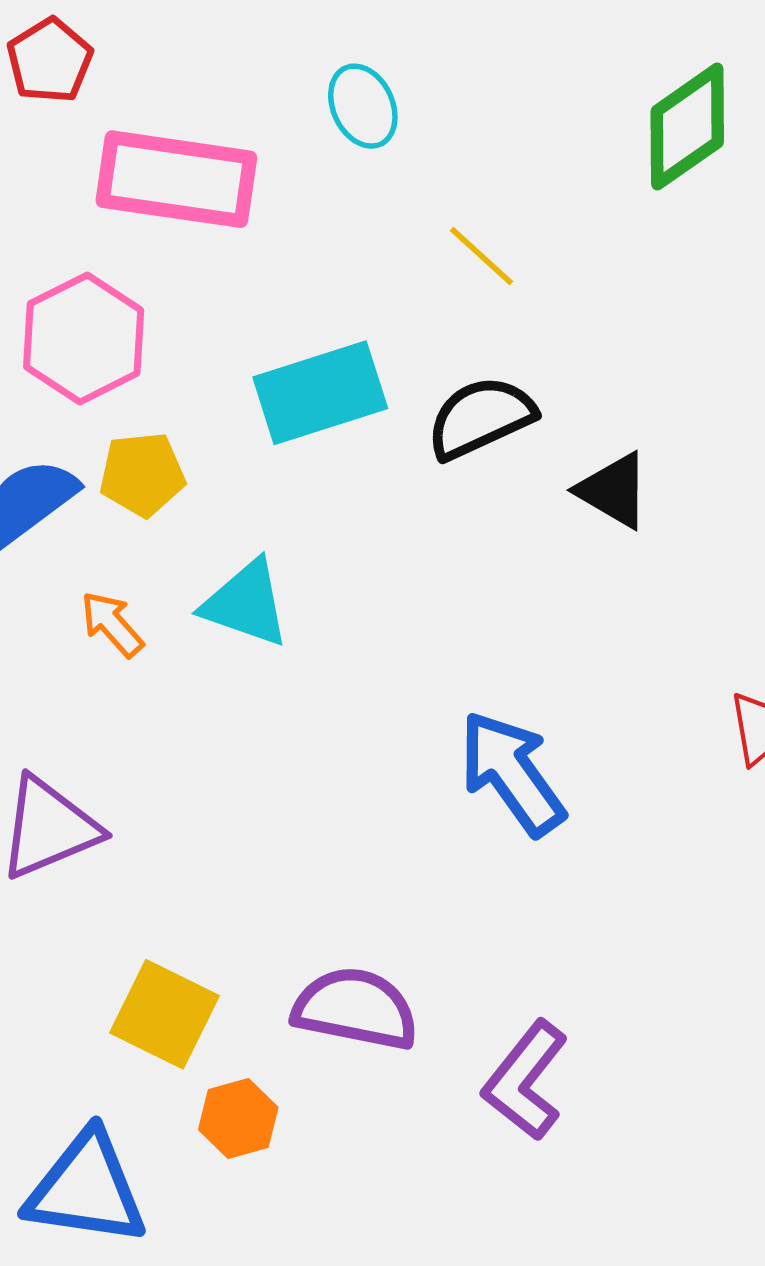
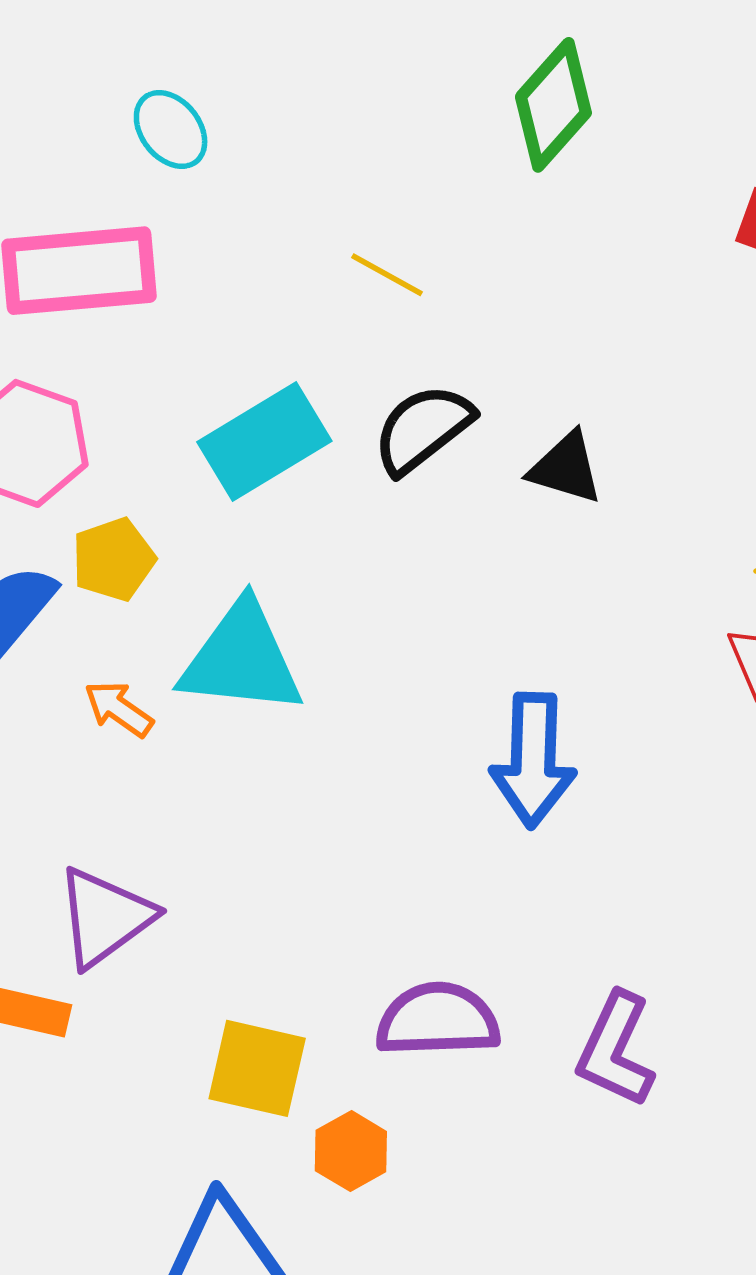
cyan ellipse: (363, 106) -> (171, 129), moved
cyan triangle: (246, 603) -> (241, 659), size x1.4
blue arrow: (512, 773) -> (533, 760), turned -129

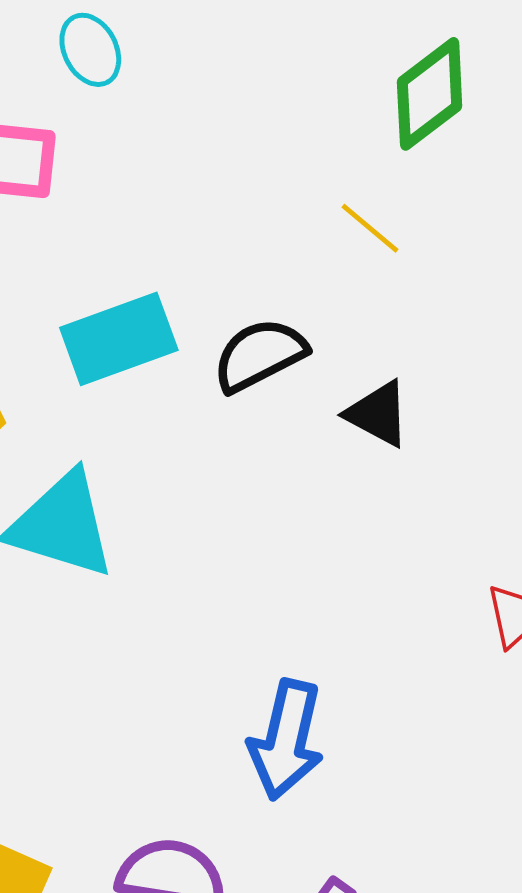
yellow line: (387, 275) -> (370, 228), moved
blue arrow: (533, 760) -> (286, 740), moved

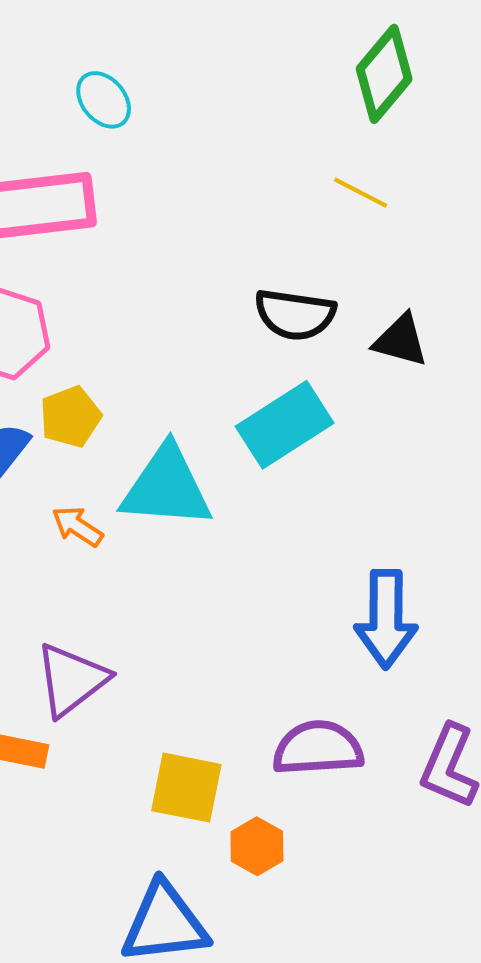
cyan rectangle: (119, 339) -> (285, 425), moved
black semicircle: (260, 355) -> (295, 314), turned -132

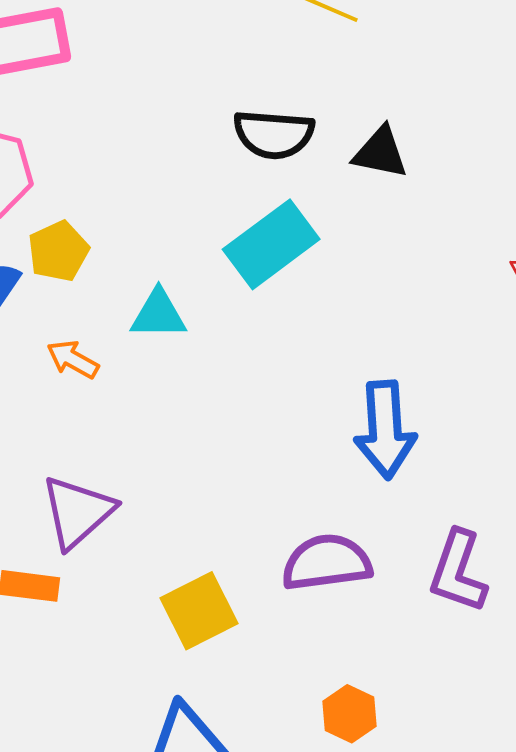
cyan triangle: (166, 487) -> (158, 314), size x0.6
yellow square: (186, 788) -> (199, 611), turned -34
orange hexagon: (257, 846) -> (349, 714), moved

